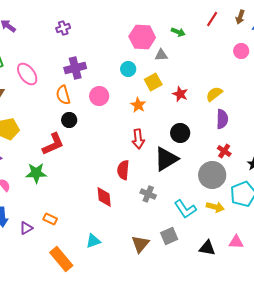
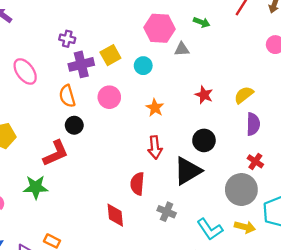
purple cross: (63, 28) -> (67, 39), moved, turned 32
yellow square: (153, 82) -> (110, 55), moved

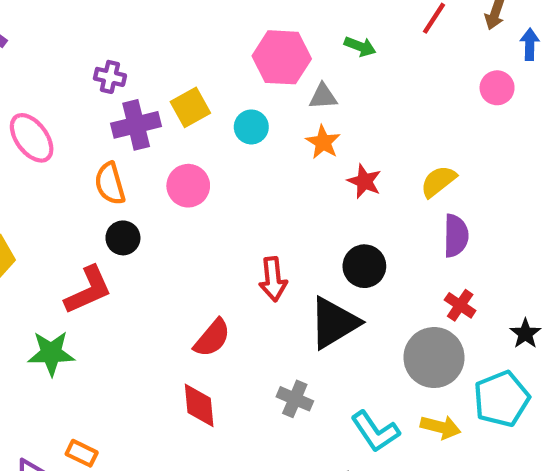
orange star: (155, 108) -> (323, 142), moved
red semicircle: (137, 184) -> (212, 338), moved, turned -145

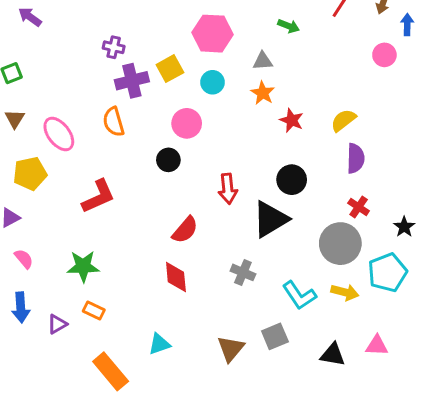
pink hexagon: (282, 57) -> (213, 34), moved
pink ellipse: (32, 138) -> (59, 134), moved
pink circle: (188, 186) -> (187, 123), moved
black circle: (123, 238) -> (168, 160), moved
green star: (51, 353) -> (83, 266), moved

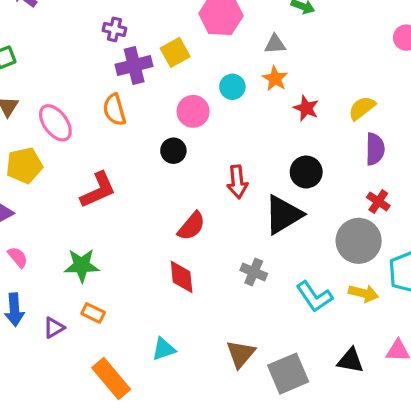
cyan circle: (213, 82) -> (232, 87), moved
gray square: (275, 336) -> (288, 374), moved, size x1.4

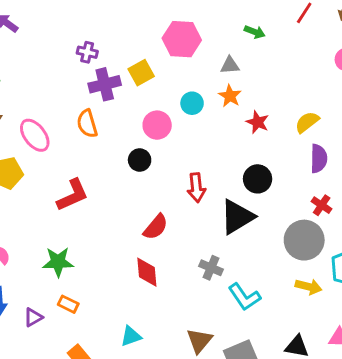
cyan L-shape: (314, 297) -> (244, 297), moved

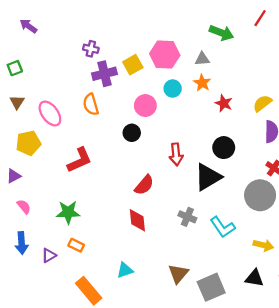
green arrow: (255, 32) -> (221, 33), size x1.5
pink hexagon: (182, 39) -> (165, 54), moved
yellow arrow: (309, 287) -> (263, 245), moved
cyan L-shape: (244, 297) -> (223, 227), moved

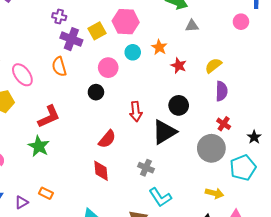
gray triangle: (202, 59) -> (192, 26), moved
purple cross: (104, 74) -> (71, 39), turned 35
green star: (68, 212) -> (39, 146), moved, turned 30
cyan L-shape: (223, 227) -> (160, 197), moved

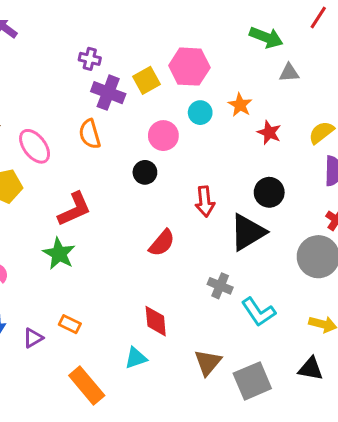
red diamond: (101, 171) -> (156, 321), moved
cyan L-shape: (160, 197) -> (258, 312), moved

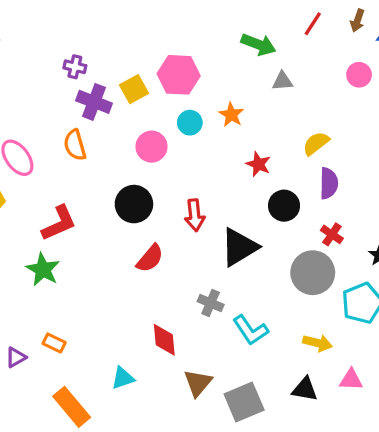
red star: (269, 132) -> (258, 164), moved
black circle: (145, 172) -> (134, 204), moved, size x1.5
black circle: (269, 192) -> (284, 206), moved
red diamond: (156, 321) -> (164, 340), moved

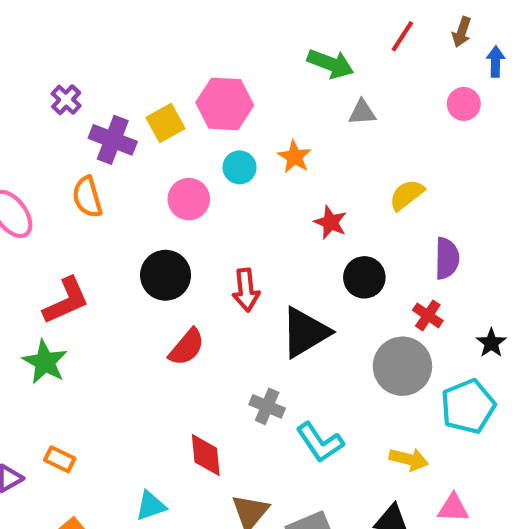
purple cross: (75, 67) -> (66, 100), moved, turned 30
purple semicircle: (329, 183) -> (447, 258), moved

